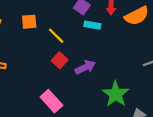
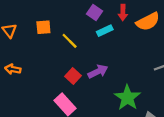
cyan rectangle: (92, 25) -> (105, 31), turned -35
red square: (60, 60) -> (73, 76), moved

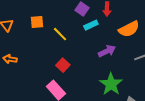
orange semicircle: (148, 22) -> (129, 29), moved
purple arrow: (98, 71) -> (107, 51), moved

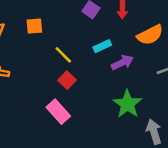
cyan rectangle: (91, 25) -> (102, 46), moved
yellow line: (60, 34) -> (63, 55), moved

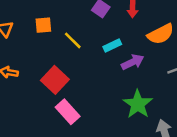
yellow line: (63, 55) -> (73, 40), moved
red square: (67, 80) -> (55, 80), moved, size x1.5

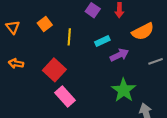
orange square: (43, 25) -> (45, 24), turned -32
yellow line: (73, 40) -> (69, 37), turned 49

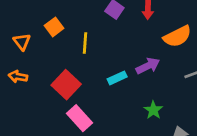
orange triangle: (13, 27) -> (22, 42), moved
cyan rectangle: (102, 41) -> (117, 78), moved
green star: (124, 90) -> (153, 110), size x0.6

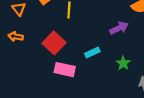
cyan rectangle: (117, 78) -> (92, 53), moved
pink rectangle: (80, 118) -> (65, 70), turned -36

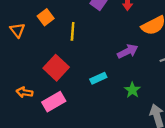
orange arrow: (16, 37) -> (24, 92), moved
pink rectangle: (65, 70) -> (54, 102), moved, turned -42

